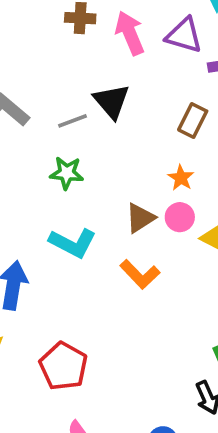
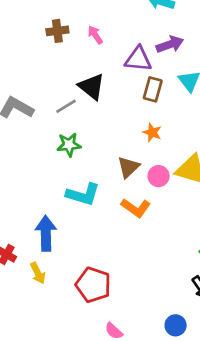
pink arrow: (130, 33) -> (95, 35), size x0.6
purple triangle: (184, 35) -> (138, 59), moved
pink circle: (180, 217) -> (159, 176), moved

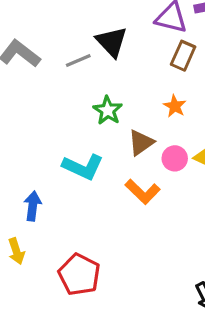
green star: (69, 145) -> (108, 110), moved, turned 30
blue arrow: (46, 233) -> (33, 206), size x0.7

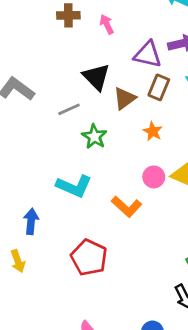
gray line: (78, 60) -> (69, 109), moved
brown triangle: (141, 143) -> (125, 98), moved
red pentagon: (79, 275) -> (89, 257), moved

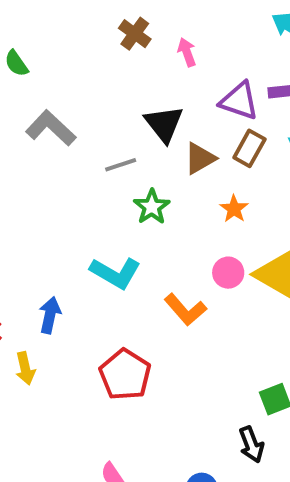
brown cross: (68, 15) -> (135, 34), turned 30

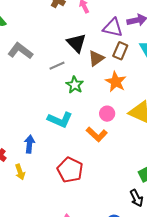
orange star: (234, 209) -> (116, 82), size x1.5
pink circle: (228, 273) -> (107, 114), moved

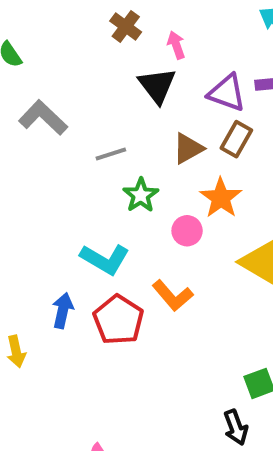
black triangle: (76, 43) -> (157, 86), moved
pink circle: (107, 114) -> (187, 231), moved
blue arrow: (30, 144) -> (63, 310), moved
red pentagon: (70, 170) -> (118, 320), moved

